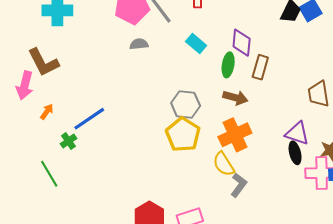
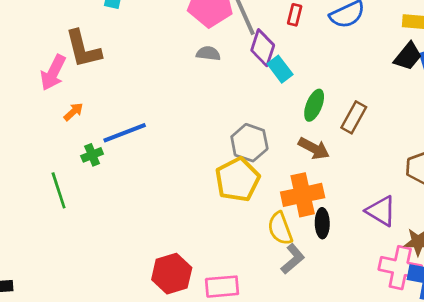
purple diamond: (242, 43) -> (263, 48), moved
black ellipse: (295, 153) -> (322, 223), moved

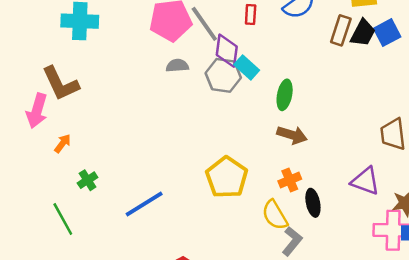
brown rectangle: (354, 117) -> (341, 30), moved
blue line: (125, 133) -> (144, 204), moved
gray hexagon: (249, 143) -> (223, 75), moved
orange cross: (303, 195) -> (290, 180), size x0.6

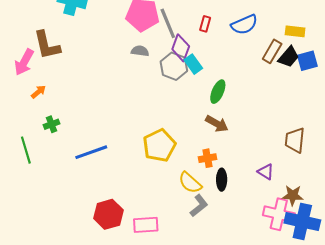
purple triangle: (365, 181) -> (266, 172), size x0.7
yellow semicircle: (275, 215) -> (190, 183), turned -30

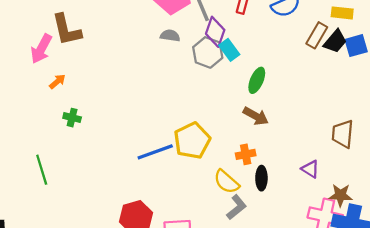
green cross: (51, 124) -> (72, 118), turned 35
green line: (26, 150) -> (42, 170), moved
blue line: (91, 152) -> (155, 152), moved

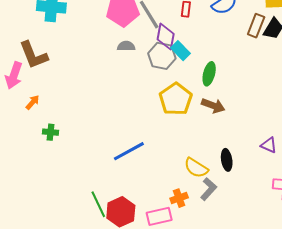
yellow pentagon: (192, 141) -> (176, 99), moved
orange cross: (246, 154) -> (179, 198), moved
green line: (42, 170) -> (98, 204), moved

